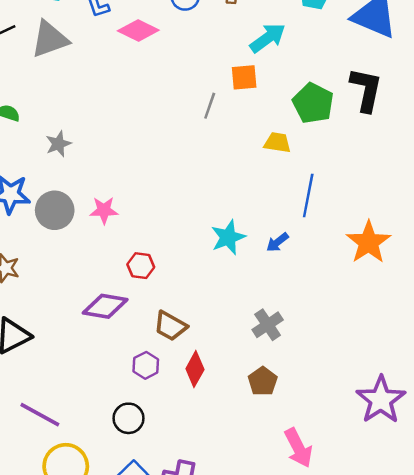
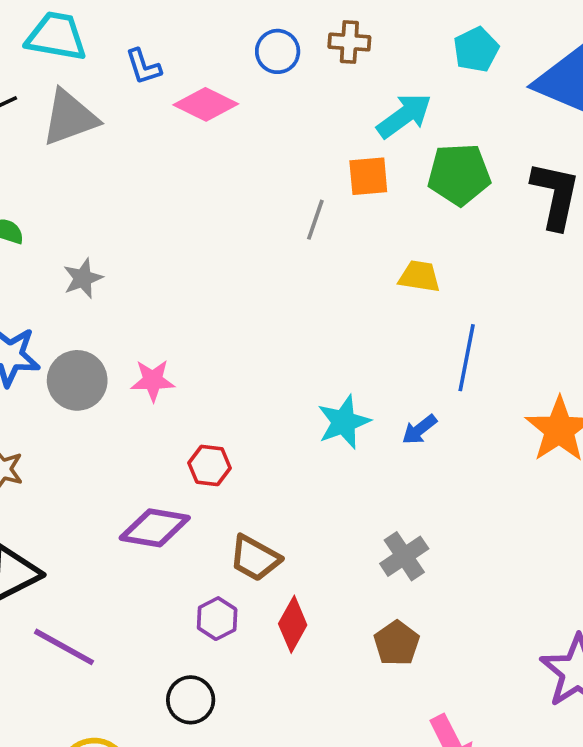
green pentagon: (313, 103) -> (459, 174), moved, turned -30
purple line: (40, 415) -> (64, 647), moved

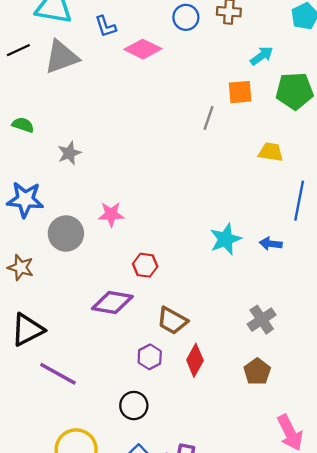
cyan arrow: (404, 116) -> (262, 56), size x0.7
gray circle: (77, 380) -> (66, 234), moved
blue arrow: (419, 430) -> (271, 244), turned 45

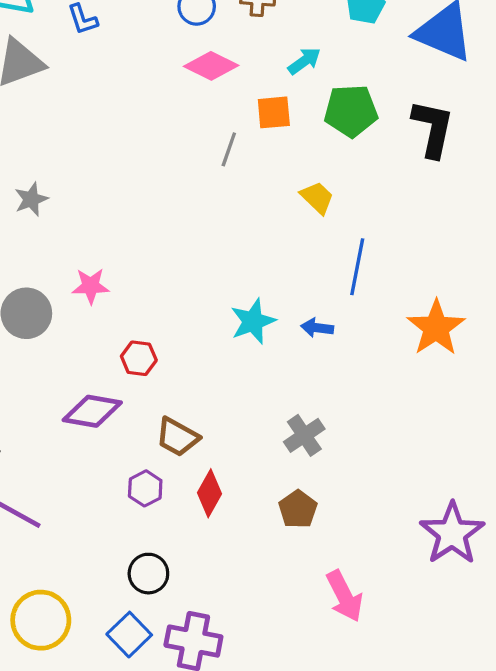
pink diamond: (143, 49) -> (211, 66), moved
yellow trapezoid: (271, 152) -> (317, 198), turned 35
black circle: (134, 406) -> (148, 574), moved

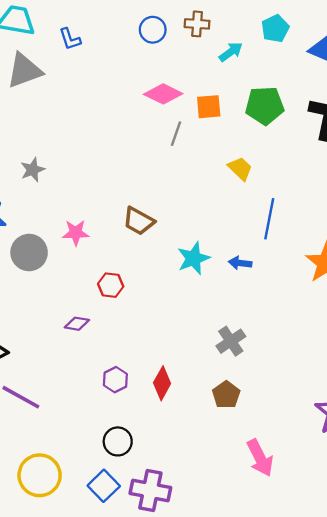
cyan arrow: (304, 61) -> (231, 52), moved
pink diamond: (211, 66) -> (163, 94), moved
purple diamond: (92, 411) -> (77, 324), size x0.6
brown trapezoid: (177, 437) -> (139, 221), moved

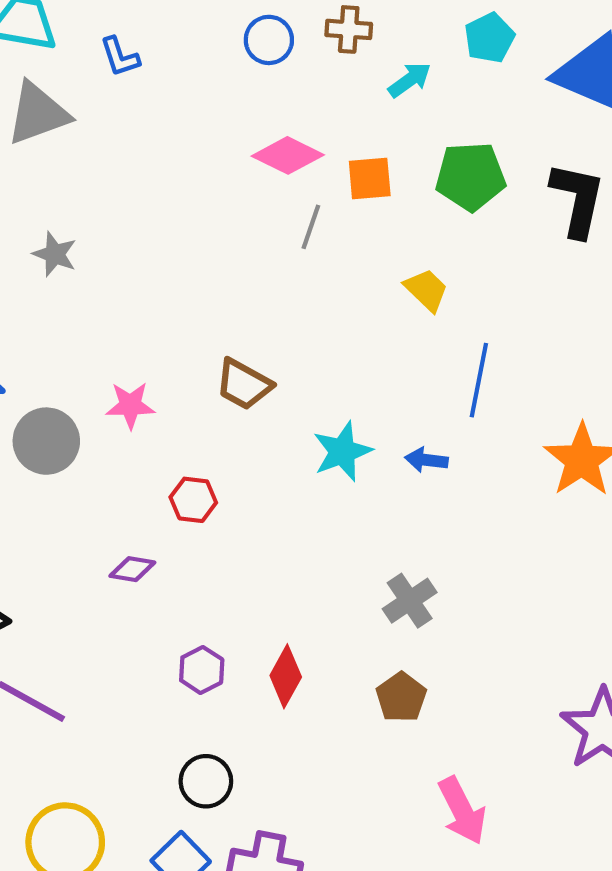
gray star: (33, 170) -> (55, 254), moved, turned -30

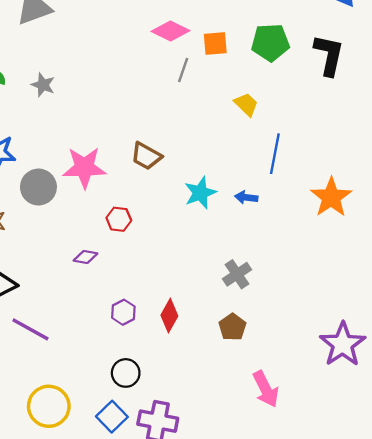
pink star: (130, 405) -> (84, 168), size x1.6

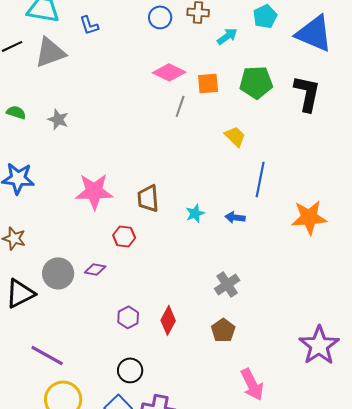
brown trapezoid: (146, 156) -> (148, 198), moved, turned 56
gray circle: (38, 187) -> (58, 273), moved
cyan star: (200, 193) -> (195, 213), size x0.7
orange star: (331, 197) -> (309, 217), turned 30
purple line: (30, 329) -> (47, 355), moved

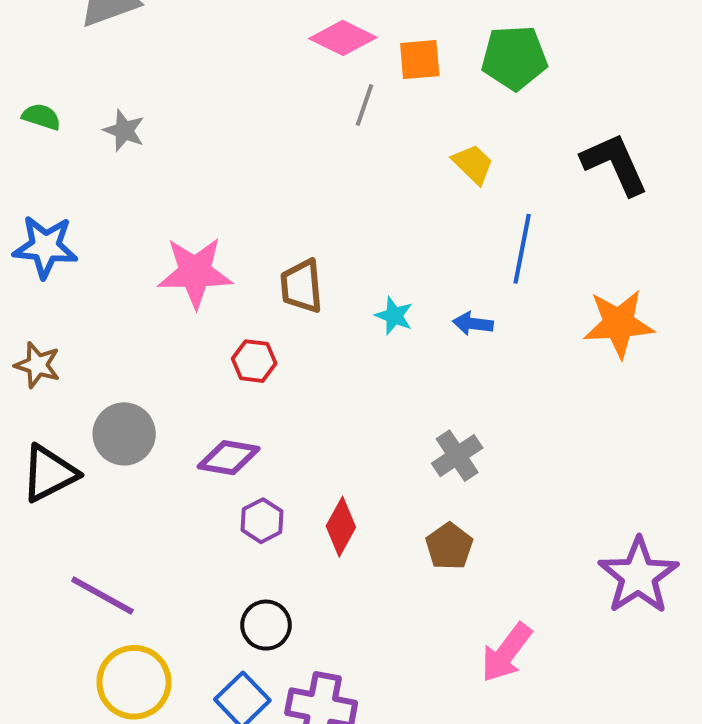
black L-shape: (307, 93) -> (615, 164), moved, turned -36
cyan star: (195, 213) -> (394, 316), turned -30
purple diamond: (95, 269) -> (229, 458), moved, size x1.4
pink arrow: (252, 384) -> (506, 653), turned 64

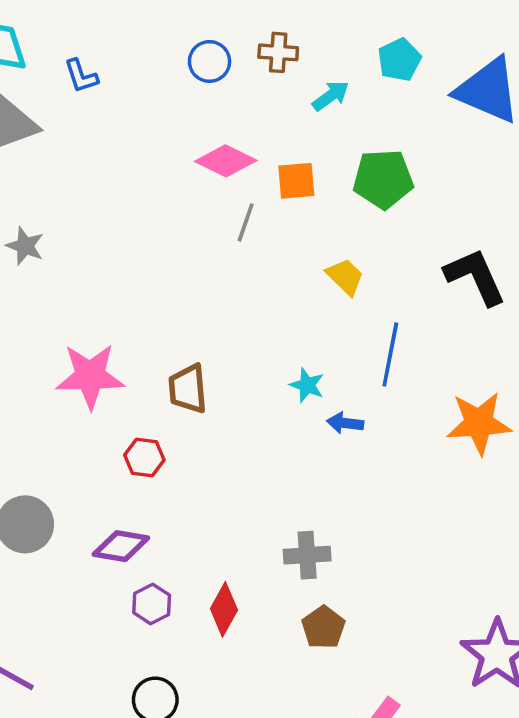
cyan star: (394, 316) -> (307, 385), moved
gray cross: (457, 456) -> (307, 555), moved, turned 30

